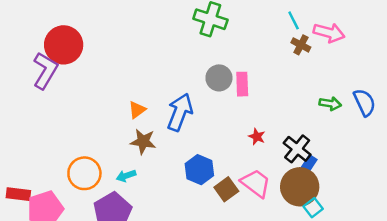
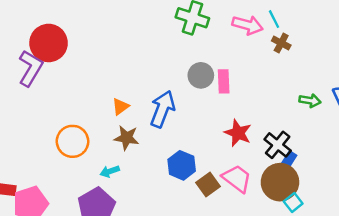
pink arrow: (329, 33) -> (248, 25), moved
red star: (257, 137) -> (238, 133), size x1.6
orange circle: (84, 173) -> (73, 141), moved

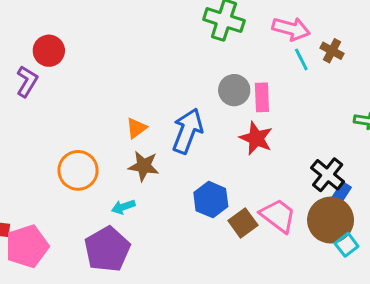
cyan line: (274, 19) -> (301, 59), moved
red circle: (49, 43) -> (49, 51), size x0.7
purple L-shape: (31, 68) -> (27, 81), size x0.7
red star: (238, 133) -> (256, 138), moved

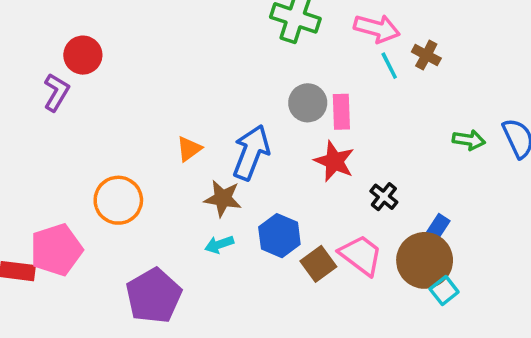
brown star: (144, 166) -> (223, 198), moved
black cross: (328, 175) -> (384, 197), moved, size x0.7
cyan arrow: (123, 207) -> (219, 244), moved
pink pentagon: (27, 246) -> (56, 250), moved

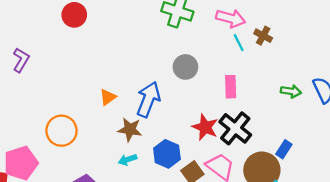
red circle: (83, 55) -> (74, 15), moved
pink rectangle: (341, 112) -> (231, 87), moved
red star: (334, 161) -> (205, 127), moved
black cross: (384, 197) -> (235, 128), size x1.8
blue rectangle: (437, 229) -> (284, 149), moved

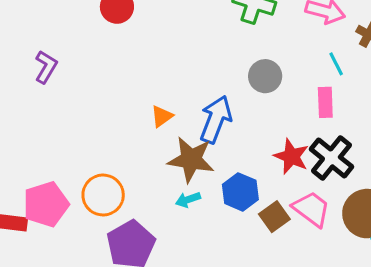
cyan line: (239, 43) -> (336, 64), moved
brown star: (130, 130) -> (191, 160), size x1.4
orange circle: (61, 131) -> (103, 195), moved

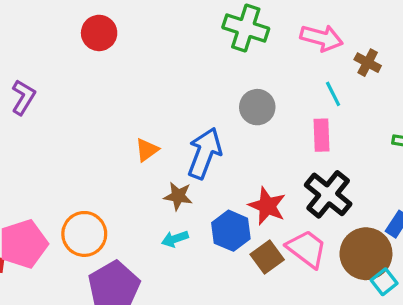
red star: (291, 156) -> (267, 206), moved
brown star: (191, 160) -> (178, 196), size x0.6

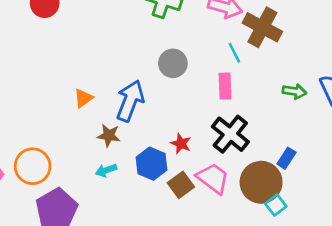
brown cross: (368, 63) -> (262, 27), size x1.8
red star: (267, 206) -> (181, 144), size x0.7

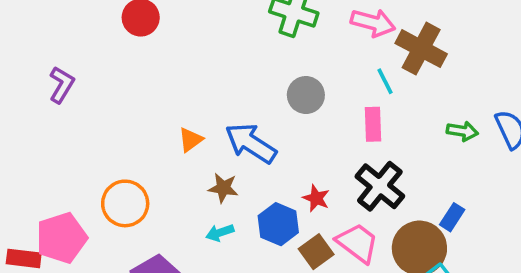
blue arrow: (130, 101) -> (251, 143), turned -78
orange circle: (33, 166) -> (125, 203), moved

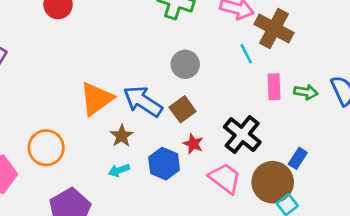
pink rectangle: (373, 124) -> (274, 87), moved
orange triangle: (191, 140) -> (96, 99), size x1.8
brown star: (223, 188) -> (122, 136), turned 30
brown square: (316, 252) -> (183, 109), moved

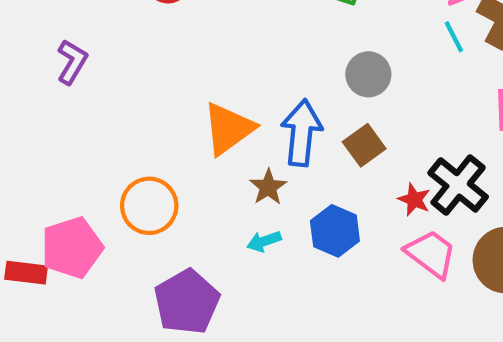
cyan line: (246, 54) -> (454, 37), moved
blue arrow: (143, 101) -> (302, 133), turned 63
red star: (193, 144) -> (414, 200), moved

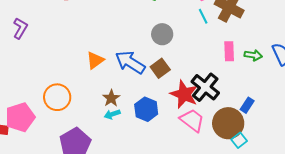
orange triangle: (229, 129) -> (95, 60), size x0.7
blue arrow: (302, 133) -> (130, 62), turned -64
brown star: (268, 187) -> (111, 98), moved
red star: (414, 200) -> (184, 94), size x1.8

